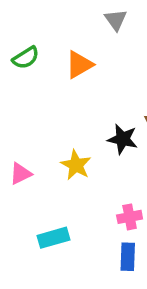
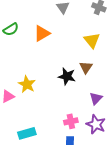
yellow star: (76, 165) -> (27, 84), moved

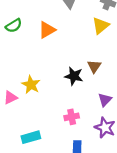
yellow triangle: (92, 40) -> (101, 26), moved, turned 30
pink cross: (71, 121) -> (72, 117), moved

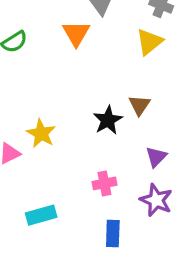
orange triangle: (47, 30) -> (76, 33), moved, turned -30
black star: (74, 76) -> (108, 120), turned 30

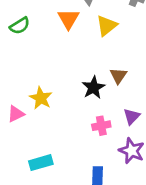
yellow triangle: (149, 42) -> (107, 26), moved
pink cross: (104, 183) -> (101, 126), moved

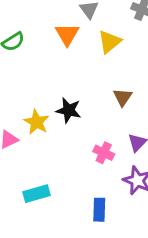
black star: (93, 88) -> (69, 110), moved, turned -30
pink cross: (101, 126) -> (104, 153), turned 36

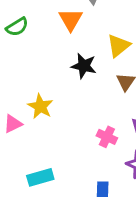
yellow triangle: (109, 42) -> (118, 46), moved
black star: (69, 110) -> (84, 66), moved

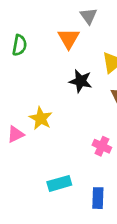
green semicircle: (17, 27) -> (19, 45), turned -48
cyan rectangle: (40, 177) -> (59, 183), moved

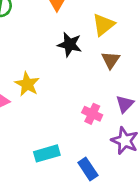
blue rectangle: (98, 198) -> (88, 169), turned -36

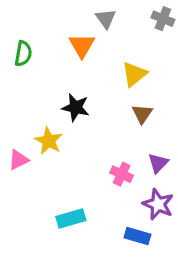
black star: (70, 45) -> (76, 107), moved
blue rectangle: (88, 169) -> (137, 236), moved, turned -40

